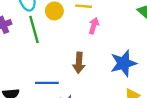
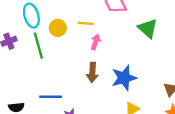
brown arrow: (79, 63) -> (92, 72), moved

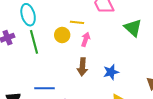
yellow circle: (58, 28) -> (62, 35), moved
blue star: (124, 78) -> (111, 72), size x0.7

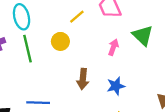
yellow line: (77, 22) -> (77, 17), moved, turned -48
pink arrow: (86, 39) -> (113, 47), moved

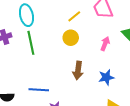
yellow circle: (60, 41) -> (71, 38), moved

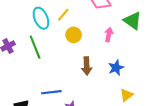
cyan ellipse: (26, 15) -> (41, 18), moved
yellow line: (74, 16) -> (63, 15), moved

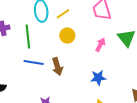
brown arrow: (87, 66) -> (57, 67), moved, turned -30
blue line: (51, 92) -> (34, 63), moved

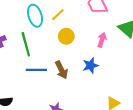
blue star: (98, 78) -> (90, 65), moved

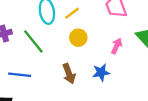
green line: (26, 44) -> (33, 41), turned -30
blue line: (36, 70) -> (20, 75), moved

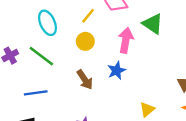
yellow line: (72, 13) -> (88, 16), moved
pink arrow: (117, 46) -> (126, 40), size x1.5

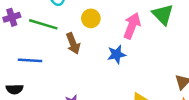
green line: (41, 56) -> (43, 24), turned -32
brown arrow: (85, 80) -> (73, 43), moved

